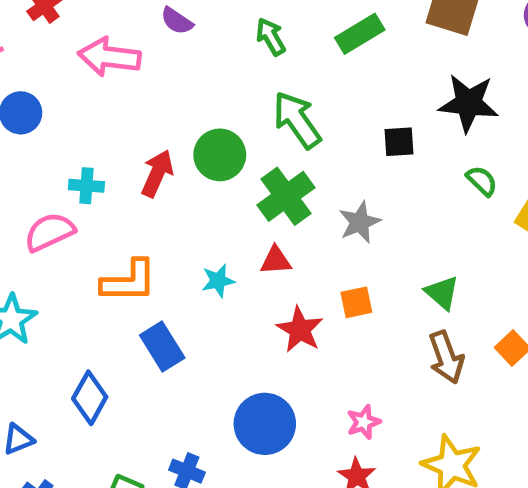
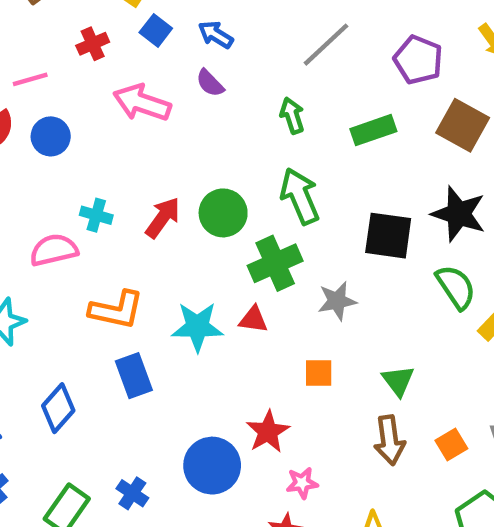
black square: (399, 142) -> (388, 236), size x1.6
green semicircle: (482, 181) -> (456, 287), size x1.5
cyan star: (218, 281) -> (197, 327), size x1.6
red star: (300, 330) -> (268, 432), moved

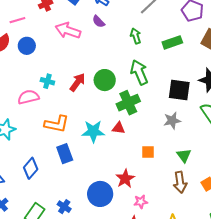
gray star: (337, 301) -> (172, 121), moved

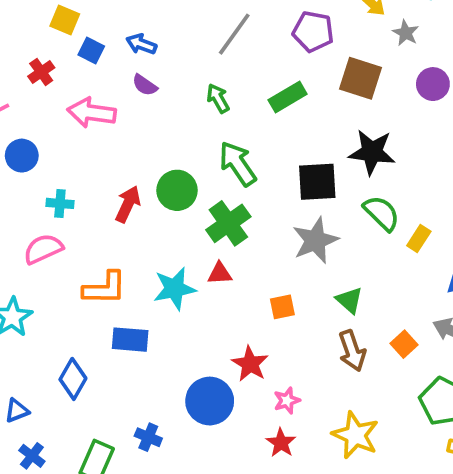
cyan cross: (47, 81) -> (60, 203), moved
gray star: (172, 121) -> (315, 240), size x1.4
blue rectangle: (65, 154) -> (130, 340), turned -54

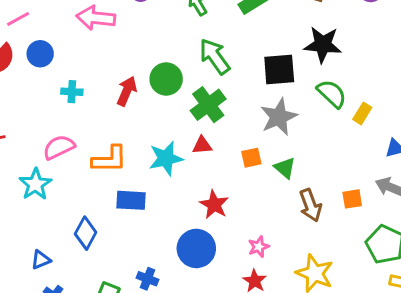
pink semicircle: (43, 249) -> (59, 147), moved
green triangle: (349, 300) -> (285, 168), moved
orange square: (282, 307) -> (251, 158), moved
orange square: (404, 344) -> (352, 199), turned 35
red star: (250, 364) -> (214, 205), moved

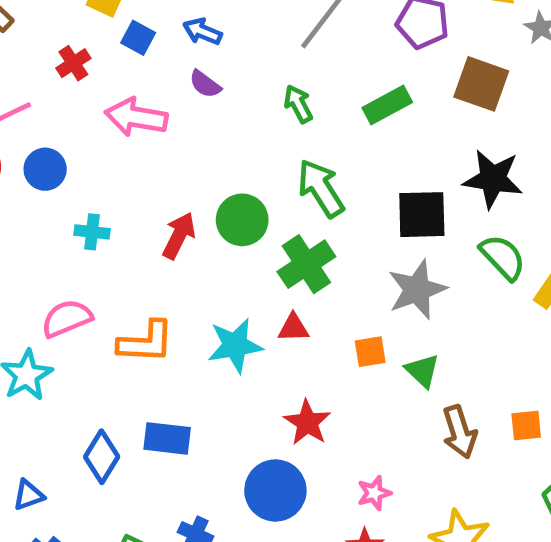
blue rectangle: (131, 200) -> (167, 438), moved

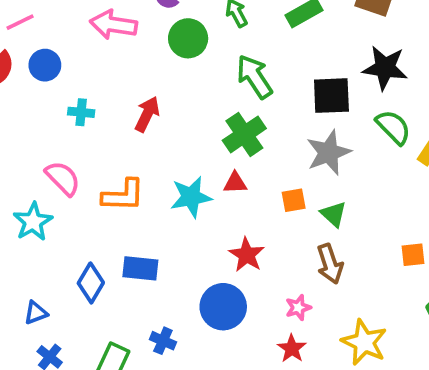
green circle: (242, 220) -> (188, 38), moved
pink semicircle: (67, 318) -> (63, 178), turned 69
brown arrow: (460, 432) -> (330, 264), moved

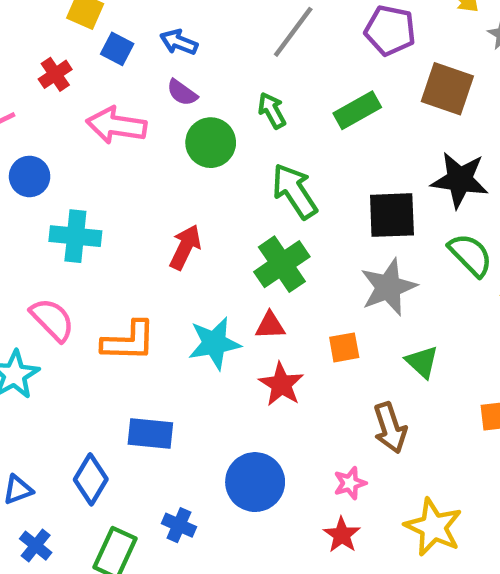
cyan cross: (81, 112) -> (75, 236), size x1.5
red arrow: (147, 114) -> (185, 247), moved
green triangle: (334, 214) -> (422, 362), moved
red star: (247, 255) -> (281, 384), moved
blue diamond: (91, 283) -> (91, 479), moved

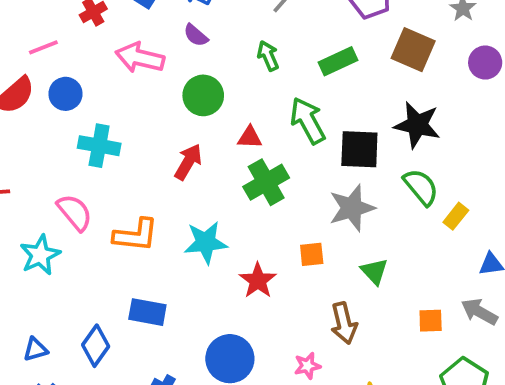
green circle: (211, 143) -> (203, 95), moved
green arrow: (295, 191) -> (308, 121), moved
red triangle: (270, 326) -> (250, 137), moved

